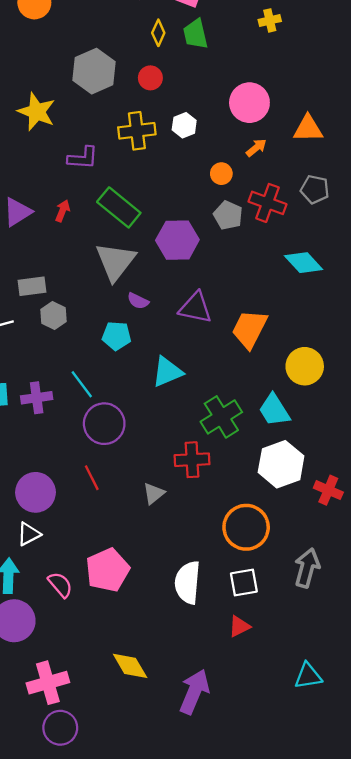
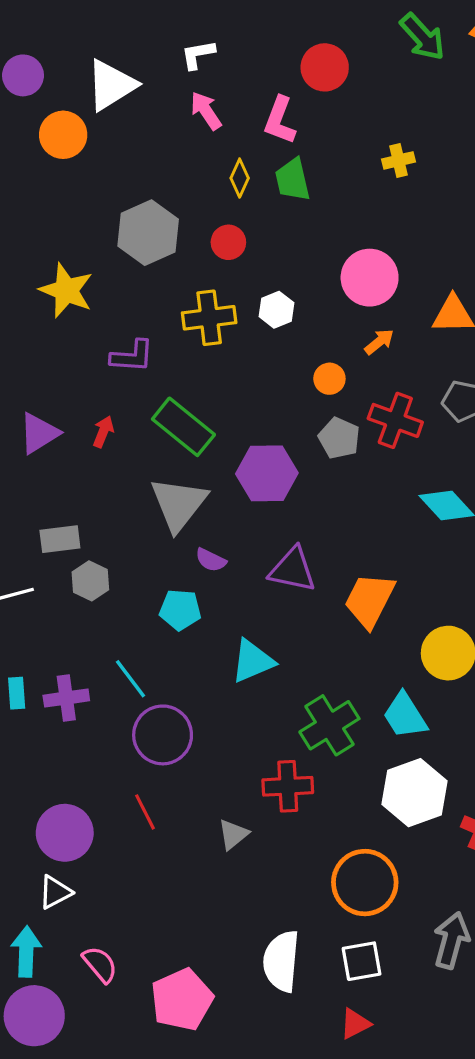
pink pentagon: (108, 570) -> (182, 1000), moved

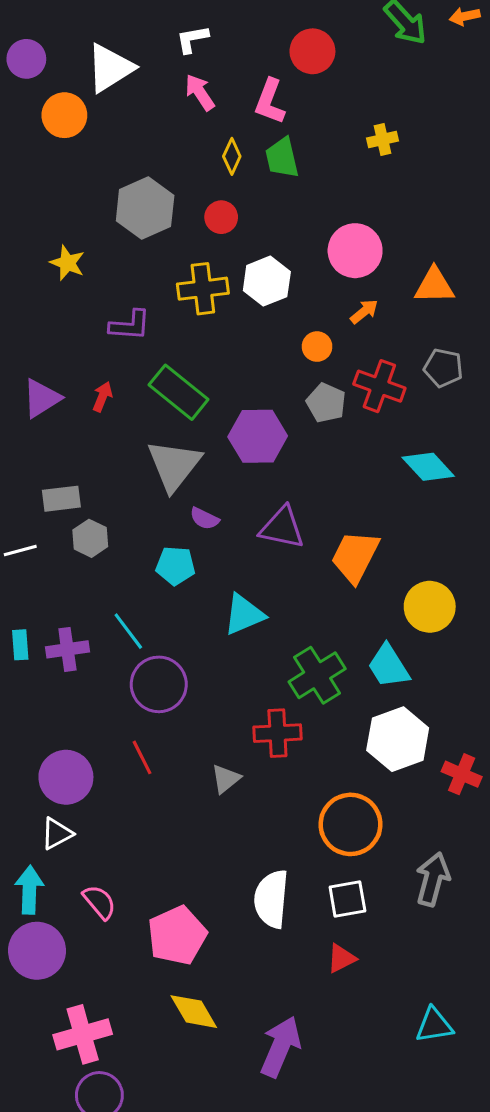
yellow star: (66, 290) -> (67, 263), size x0.7
white hexagon: (277, 310) -> (267, 281), size x1.4

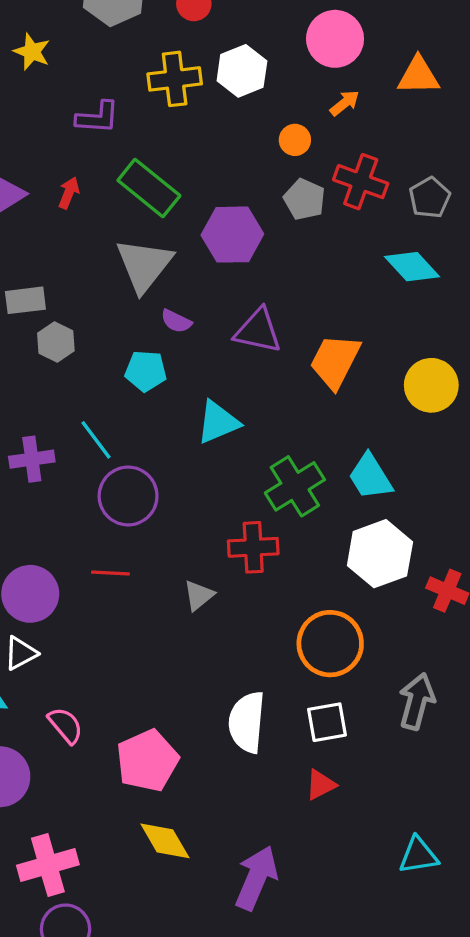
gray pentagon: (443, 368) -> (430, 198), moved, turned 30
yellow circle: (430, 607) -> (431, 385), moved
red line: (142, 757) -> (110, 573), turned -60

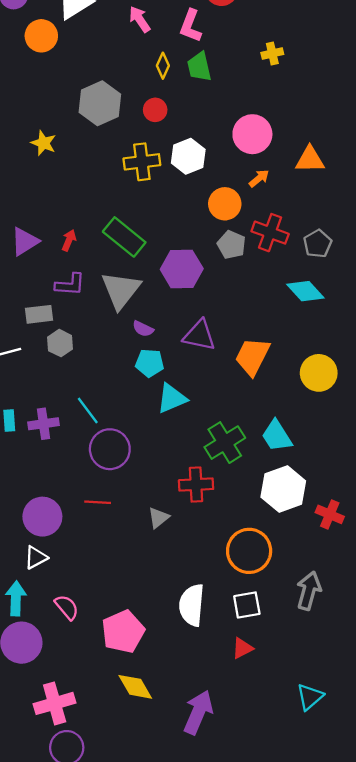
purple L-shape: (98, 117) -> (70, 284), moved
orange circle: (295, 140) -> (225, 204), size x1.5
cyan pentagon: (146, 371) -> (150, 363), moved
cyan triangle: (418, 855) -> (310, 697), turned -32

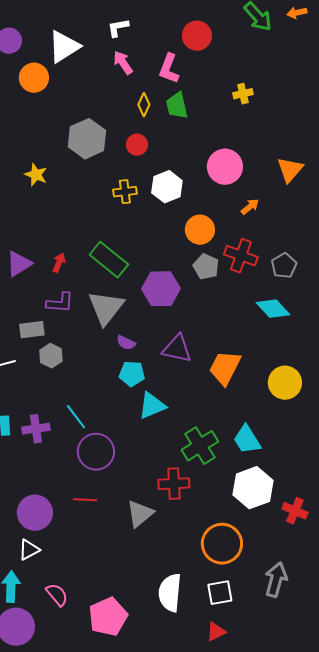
orange triangle: (310, 160) -> (290, 170), moved, turned -48
yellow cross: (142, 162) -> (125, 192), size x0.7
orange arrow: (259, 178) -> (250, 207), moved
gray triangle: (158, 518) -> (140, 514), size x1.4

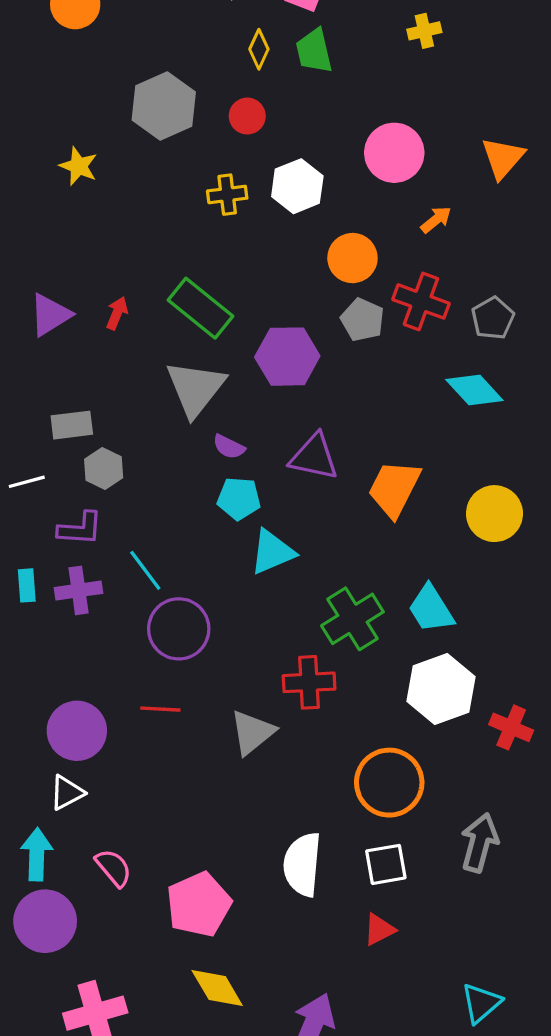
purple L-shape: (60, 303) -> (80, 529), moved

